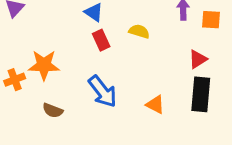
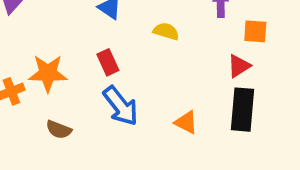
orange square: (211, 20) -> (255, 31), moved
red rectangle: (101, 40) -> (108, 62), moved

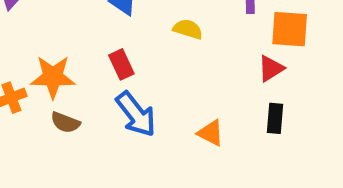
orange square: (255, 31) -> (290, 29), size x1.4
black rectangle: (243, 110) -> (275, 118), size x0.6
brown semicircle: (59, 130) -> (65, 123), moved

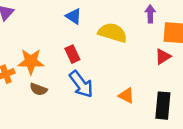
yellow semicircle: (188, 29) -> (113, 33), size x1.6
black rectangle: (275, 118) -> (163, 106), moved, size x1.5

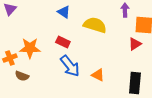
red rectangle: (72, 54) -> (63, 42), turned -40
brown semicircle: (38, 89) -> (22, 76), moved
orange triangle: (126, 96) -> (98, 75), moved

